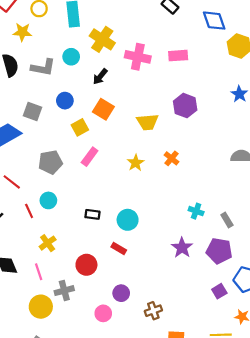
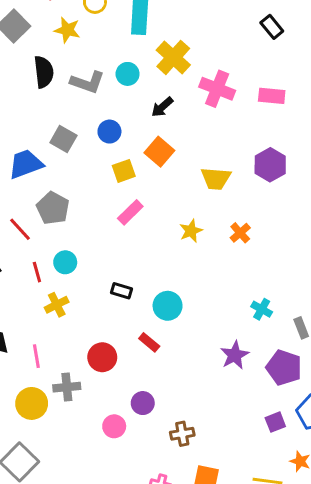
gray pentagon: (50, 162) -> (53, 208), moved, turned 30
yellow cross: (48, 243) -> (57, 305), moved

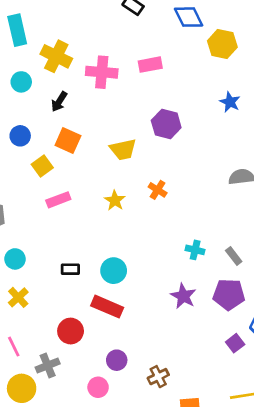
pink rectangle: (130, 212) -> (58, 200), turned 40
red rectangle: (149, 342) -> (107, 307), size x1.6

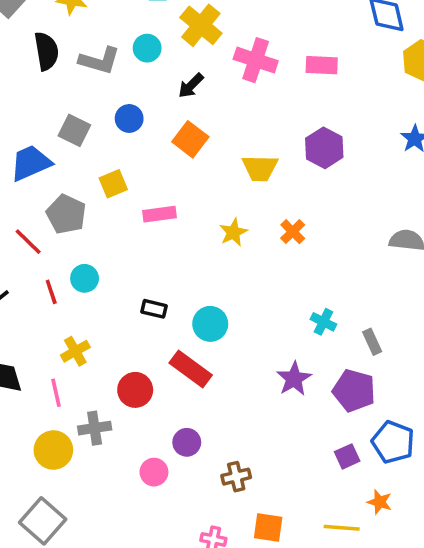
yellow square: (42, 166) -> (113, 184), moved
yellow cross: (18, 297) -> (75, 351), moved

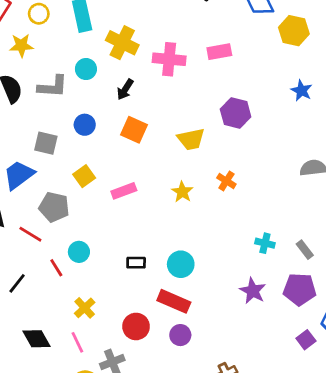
purple circle: (187, 442) -> (180, 335), moved

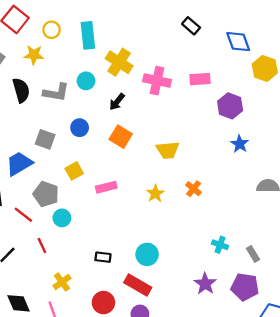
blue star: (302, 91) -> (240, 144), moved
purple hexagon: (236, 113) -> (230, 106), moved
cyan circle: (79, 252) -> (62, 218), moved
black rectangle: (136, 263) -> (103, 257), moved

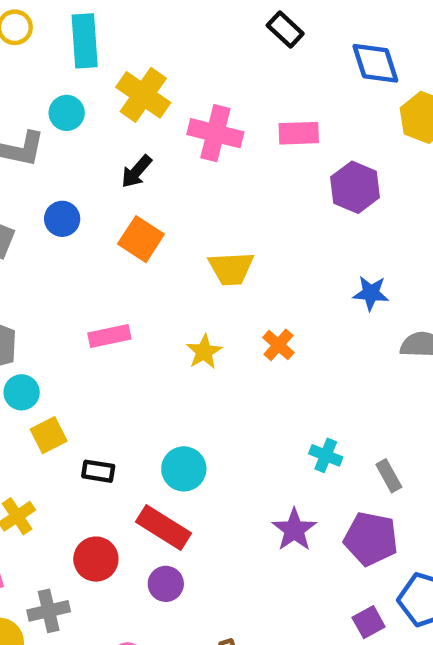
cyan circle: (86, 81) -> (67, 113), moved
blue star: (240, 144) -> (371, 293), moved, turned -30
yellow square: (74, 171) -> (49, 435), moved

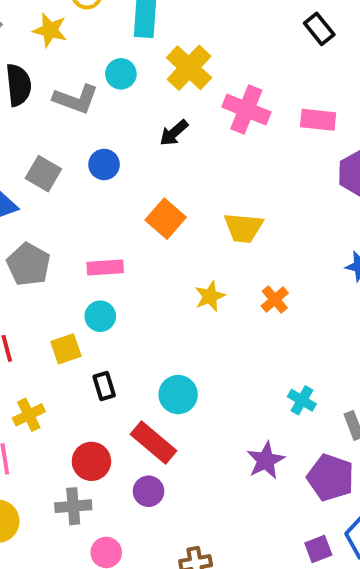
orange square: (141, 239) -> (166, 219), moved
pink rectangle: (109, 336) -> (105, 267), moved
cyan circle: (22, 392) -> (100, 316), moved
black rectangle: (98, 471) -> (104, 386), turned 56
gray cross: (49, 611) -> (73, 506), moved

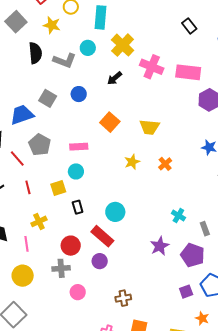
pink rectangle: (318, 120) -> (188, 72), size x1.4

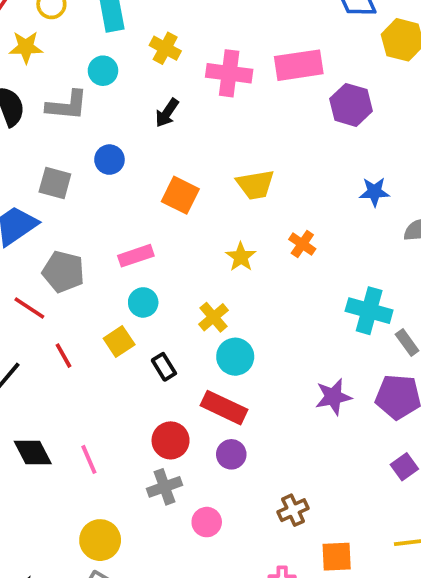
yellow cross: (123, 45) -> (165, 48), size x0.7
cyan cross: (178, 216) -> (369, 311), moved, size x1.6
yellow cross: (39, 221) -> (213, 317), moved
purple star: (160, 246) -> (333, 397), turned 30
yellow circle: (23, 276) -> (100, 540), moved

